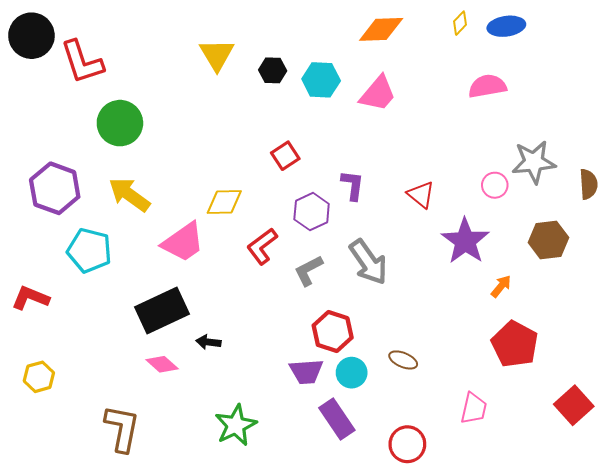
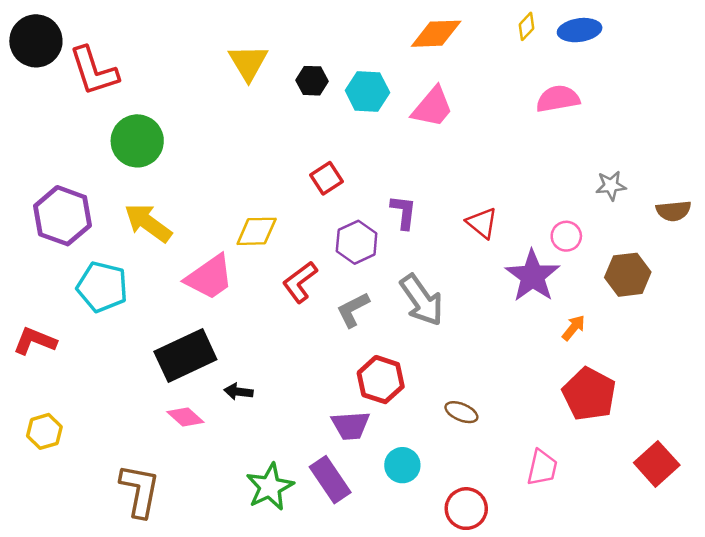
gray star: (534, 162) -> (611, 186), size x0.6
brown semicircle: (588, 184) -> (674, 211), turned 88
pink circle: (495, 185) -> (566, 236), moved
cyan circle: (352, 373) -> (402, 465), moved
purple rectangle: (337, 419) -> (330, 480), moved

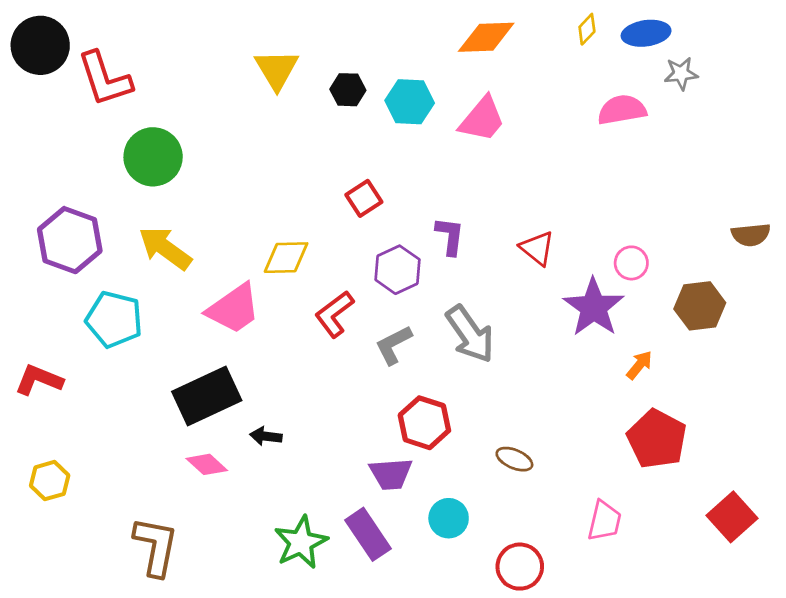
gray star: (611, 186) -> (681, 74), moved

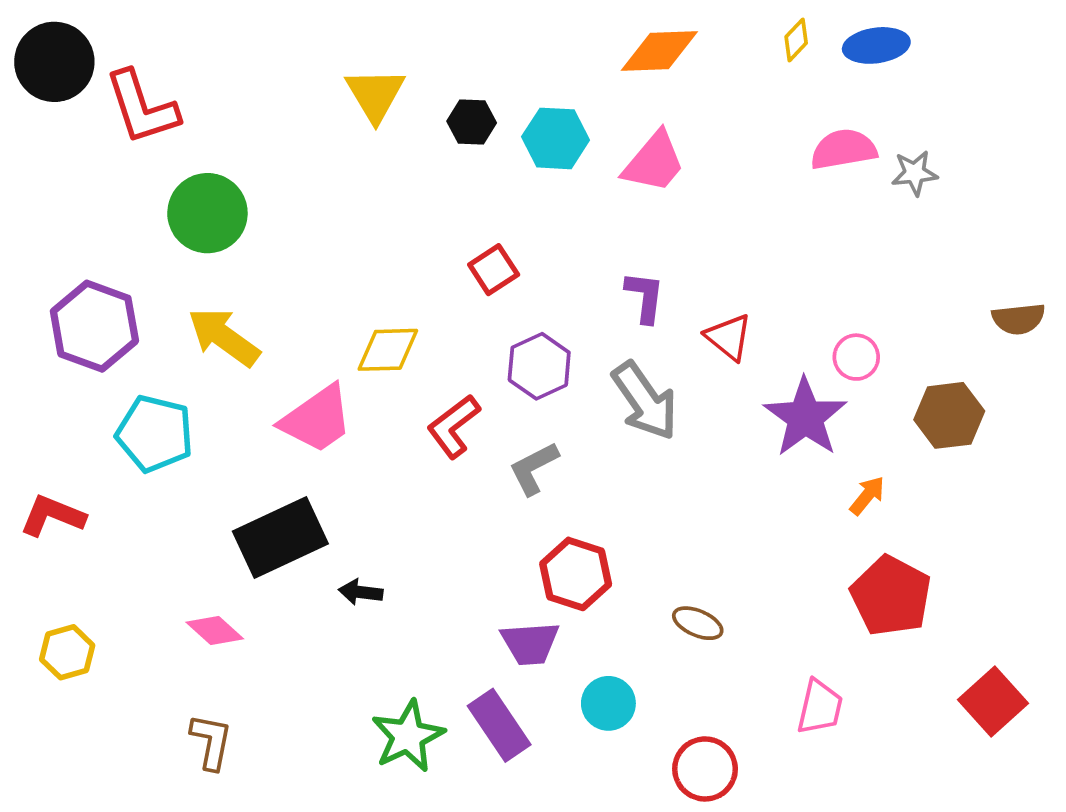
gray star: (681, 74) -> (915, 173), moved
purple L-shape: (450, 236) -> (645, 297), moved
gray arrow: (470, 334) -> (645, 401), moved
pink diamond: (207, 464) -> (215, 630), moved
brown L-shape: (156, 546) -> (211, 742), size x0.7

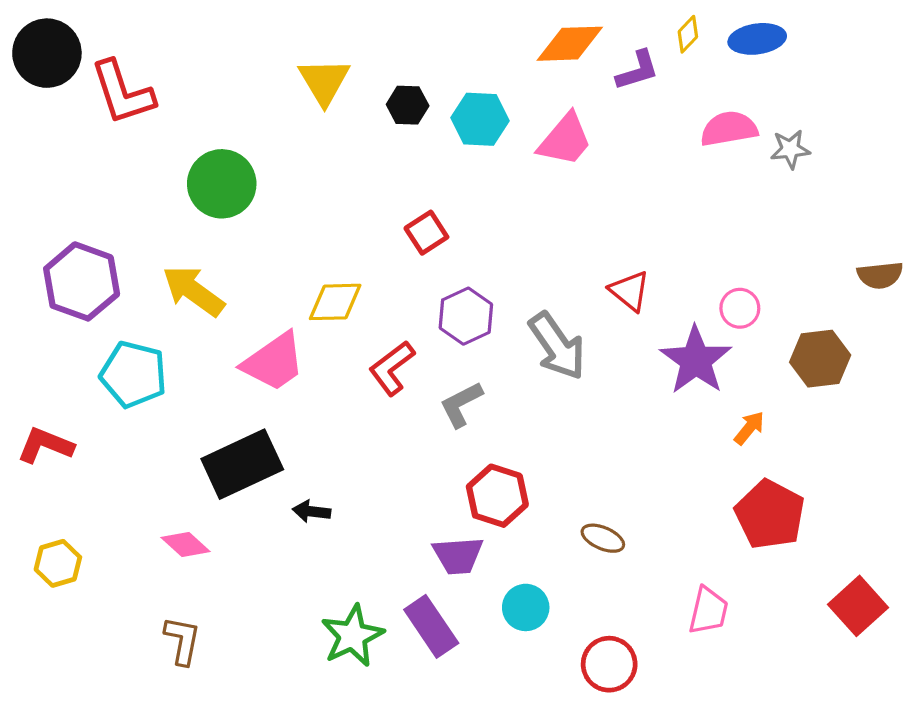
green circle: (207, 213) -> (222, 184), moved
purple L-shape: (645, 297) -> (637, 70), moved, turned 66

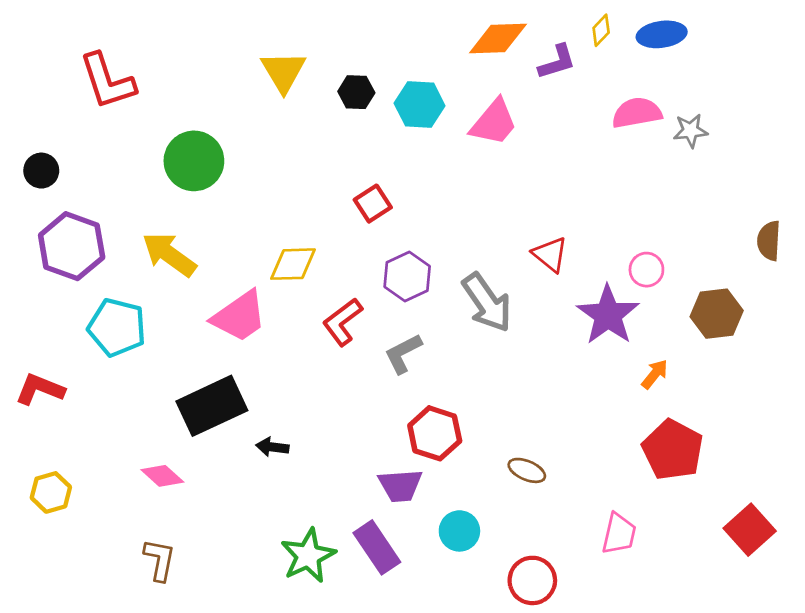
black circle: (47, 53) -> (41, 171), moved, size x0.6
brown semicircle: (880, 275) -> (769, 241), turned 99

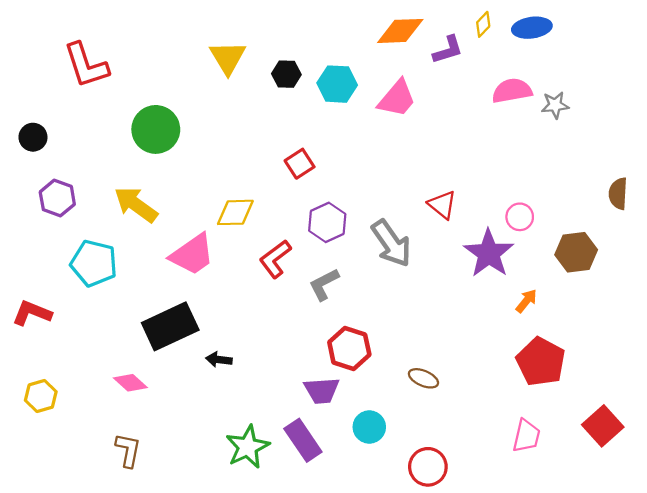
purple hexagon: (72, 246) -> (57, 198), size x0.7
pink trapezoid: (619, 534) -> (526, 436), moved

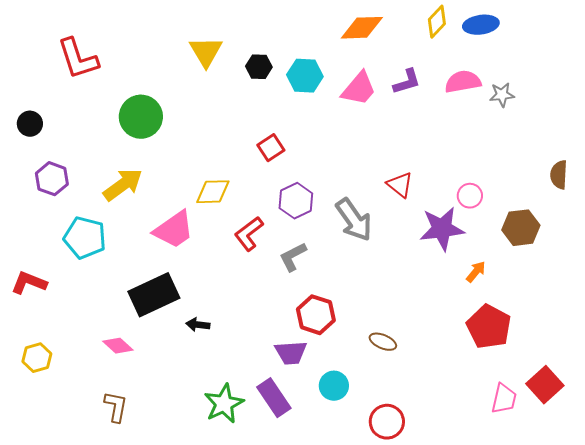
yellow diamond: (483, 24) -> (437, 22), size x1.4
purple L-shape: (448, 50) -> (407, 82), moved
yellow arrow: (136, 205) -> (123, 185), turned 108
purple star: (489, 253) -> (442, 229), turned 30
pink trapezoid: (526, 436) -> (504, 399), moved

